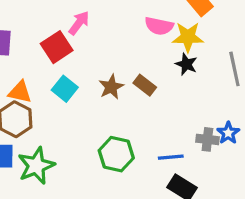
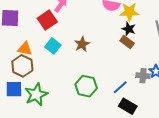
brown rectangle: (145, 85) -> (127, 42), moved
blue line: (171, 157) -> (120, 87), turned -35

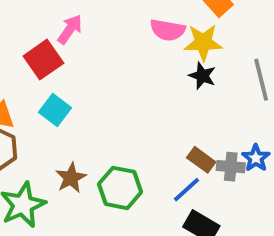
brown rectangle: (127, 42) -> (201, 160), moved
brown star: (82, 44) -> (71, 178), moved

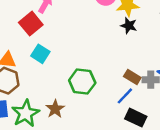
brown star: (71, 178) -> (55, 109), moved
green hexagon: (120, 188) -> (82, 82), moved

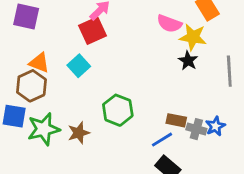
red square: (31, 24) -> (93, 31), moved
brown rectangle: (132, 77) -> (176, 120), turned -35

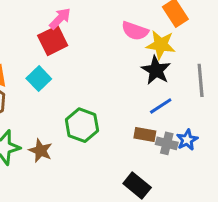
black star: (188, 61) -> (156, 70), size x1.4
brown star: (79, 133) -> (41, 151), turned -30
blue line: (162, 140) -> (161, 106), moved

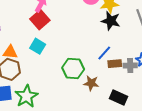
blue line: (161, 106) -> (104, 53), moved
brown star: (41, 151) -> (91, 83), moved

